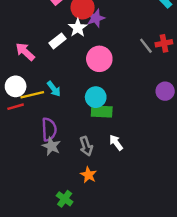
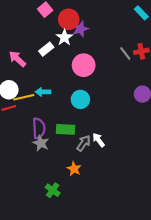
cyan arrow: (54, 89) -> (43, 92), turned 128
green rectangle: (102, 111) -> (65, 129), moved
gray arrow: (86, 146) -> (84, 143), moved, turned -126

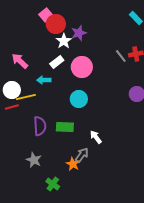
red circle: (69, 19) -> (56, 24), moved
white rectangle: (46, 49) -> (57, 62), moved
cyan arrow: (43, 92) -> (44, 80), moved
gray star: (41, 143) -> (34, 160), moved
gray arrow: (84, 143) -> (82, 155), moved

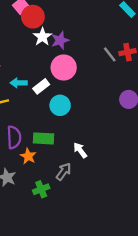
purple star: (79, 33) -> (60, 40), moved
white rectangle: (57, 62) -> (41, 86), moved
orange star: (73, 164) -> (28, 156), moved
green cross: (53, 184) -> (41, 189), moved, turned 32

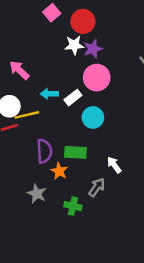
red circle: (33, 17) -> (83, 21), moved
white star: (42, 37) -> (74, 45), turned 30
green cross: (41, 189) -> (73, 206), turned 35

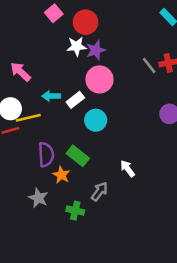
green rectangle: (75, 152) -> (78, 156), turned 35
white arrow: (114, 165) -> (127, 169), moved

